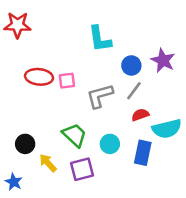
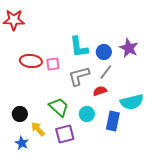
cyan L-shape: (100, 39) -> (79, 47), moved
red semicircle: (140, 115) -> (100, 91), moved
blue star: (14, 182) -> (22, 143), moved

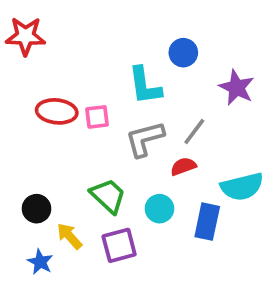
blue circle: (104, 52) -> (183, 53), moved

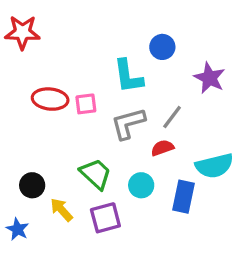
blue star: (40, 262) -> (18, 229), moved

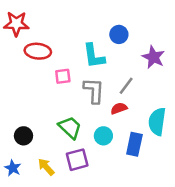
red ellipse: (50, 99) -> (38, 51), moved
gray L-shape: (128, 123) -> (94, 91), turned 108
cyan semicircle: (214, 166) -> (157, 122), turned 112
yellow arrow: (61, 210) -> (46, 167), moved

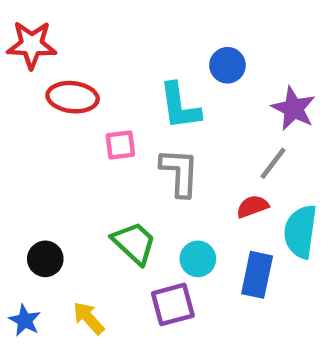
gray line: (126, 86) -> (273, 163), moved
red semicircle: (119, 108) -> (253, 206), moved
purple square: (77, 160) -> (173, 304), moved

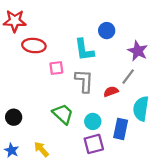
red semicircle: (253, 206) -> (111, 92), moved
black circle: (45, 259) -> (14, 117), moved
purple square: (173, 304) -> (94, 144), moved

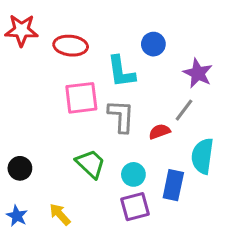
red ellipse: (34, 46) -> (71, 46), moved
pink square: (56, 68) -> (81, 98), size x1.6

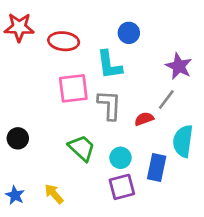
blue circle: (153, 44) -> (129, 33), moved
black circle: (20, 168) -> (18, 138), moved

